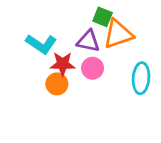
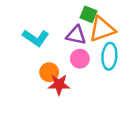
red star: (63, 64) -> (59, 85), moved
cyan ellipse: (141, 78) -> (109, 56), moved

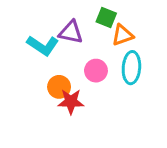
orange triangle: (102, 29) -> (123, 35), size x0.7
purple triangle: (76, 35) -> (71, 32), moved

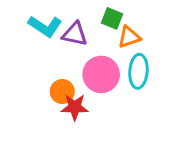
cyan L-shape: (43, 45) -> (45, 26), moved
pink circle: (96, 71) -> (101, 74), size x1.5

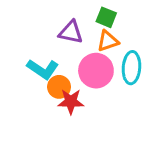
cyan L-shape: (45, 26) -> (43, 69), moved
orange triangle: (129, 37) -> (108, 41), moved

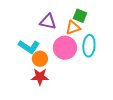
green square: (106, 17) -> (80, 16), moved
red star: (71, 102) -> (40, 77), moved

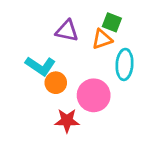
pink circle: (65, 48) -> (94, 95), moved
red star: (40, 77) -> (67, 121), moved

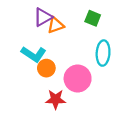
purple triangle: (67, 31) -> (43, 17), moved, turned -42
orange triangle: (102, 39) -> (56, 25), moved

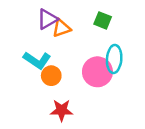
pink circle: (78, 78) -> (97, 72), moved

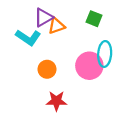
cyan L-shape: (37, 60) -> (28, 37), moved

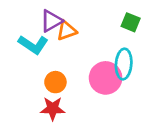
green square: (94, 19) -> (131, 22), moved
red star: (56, 101) -> (53, 109), moved

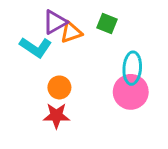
green square: (131, 22) -> (107, 24), moved
pink circle: (106, 78) -> (131, 92), moved

